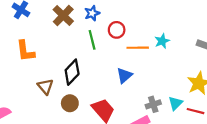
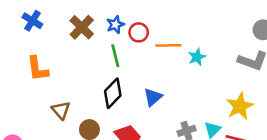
red circle: (117, 30) -> (139, 32), moved
orange line: (138, 48) -> (168, 45), moved
black diamond: (72, 72) -> (113, 93), moved

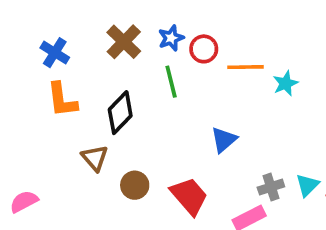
blue cross: (32, 21) -> (55, 53), moved
black diamond: (113, 93) -> (120, 113), moved

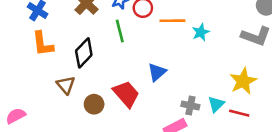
gray cross: (271, 187) -> (190, 105), turned 30
red trapezoid: (189, 196) -> (126, 94), moved

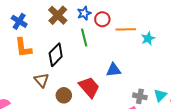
blue triangle: (157, 72) -> (114, 70), turned 35

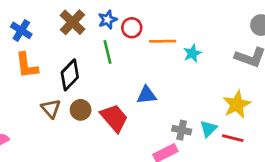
brown circle: (64, 95) -> (81, 110), moved

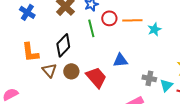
red circle: (132, 28) -> (109, 18), moved
orange L-shape: (27, 65) -> (30, 52), moved
gray cross: (182, 130) -> (149, 78), moved

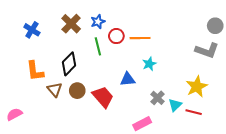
cyan star: (154, 29) -> (149, 64), moved
gray cross: (149, 78) -> (158, 98), turned 32

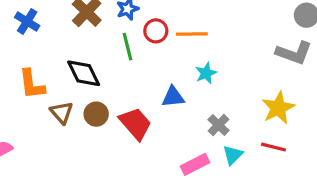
black diamond: (69, 64) -> (84, 73), turned -70
cyan triangle: (175, 105) -> (233, 155), moved

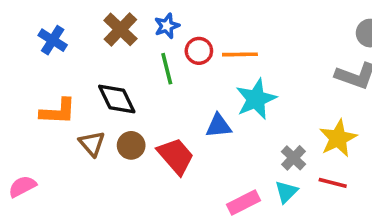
cyan star: (206, 73) -> (256, 99), size x1.6
orange L-shape: (32, 84) -> (58, 111), turned -80
gray cross: (219, 125) -> (293, 158), moved

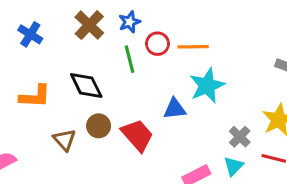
brown triangle: (92, 144) -> (64, 140), moved

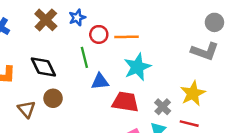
green line: (130, 59) -> (84, 57), moved
blue triangle: (175, 109) -> (100, 81), moved
red trapezoid: (137, 135) -> (125, 102), moved, turned -40

